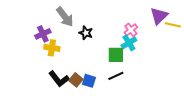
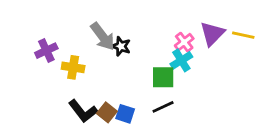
purple triangle: (159, 16) -> (212, 34), moved
gray arrow: (65, 17) -> (103, 36), moved
purple cross: (43, 34) -> (46, 51), moved

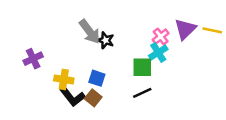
purple cross: (46, 51) -> (33, 59), moved
yellow cross: (73, 67) -> (64, 79), moved
blue square: (125, 114) -> (97, 78), moved

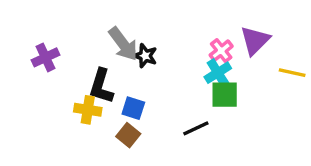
yellow line: (212, 30) -> (292, 73), moved
purple cross: (33, 59) -> (45, 57), moved
green square: (142, 67) -> (225, 95), moved
black L-shape: (72, 97) -> (101, 86), moved, turned 55

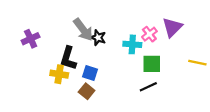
cyan cross: (218, 73) -> (132, 44), moved, turned 36
yellow line: (292, 73) -> (197, 63), moved
black line: (196, 128) -> (148, 87), moved

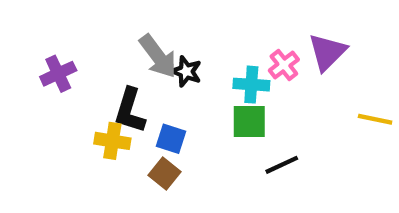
green square: (152, 64) -> (249, 121), moved

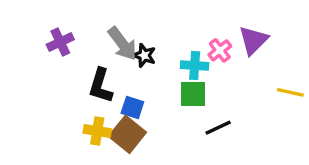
purple cross: (58, 74) -> (60, 42), moved
yellow cross: (112, 141) -> (97, 131), moved
brown square: (165, 174) -> (127, 134), size x1.5

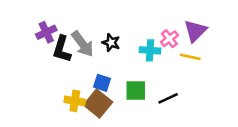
gray arrow: (122, 44) -> (83, 44), moved
black L-shape: (101, 86) -> (62, 49), moved
yellow line: (290, 92) -> (190, 57), moved
green square: (193, 94) -> (136, 91), moved

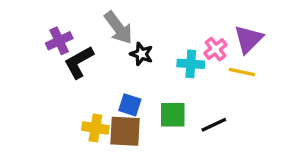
gray arrow: (83, 44) -> (118, 28), moved
black L-shape: (62, 49) -> (79, 62), turned 44
brown square: (98, 104) -> (125, 131), turned -36

